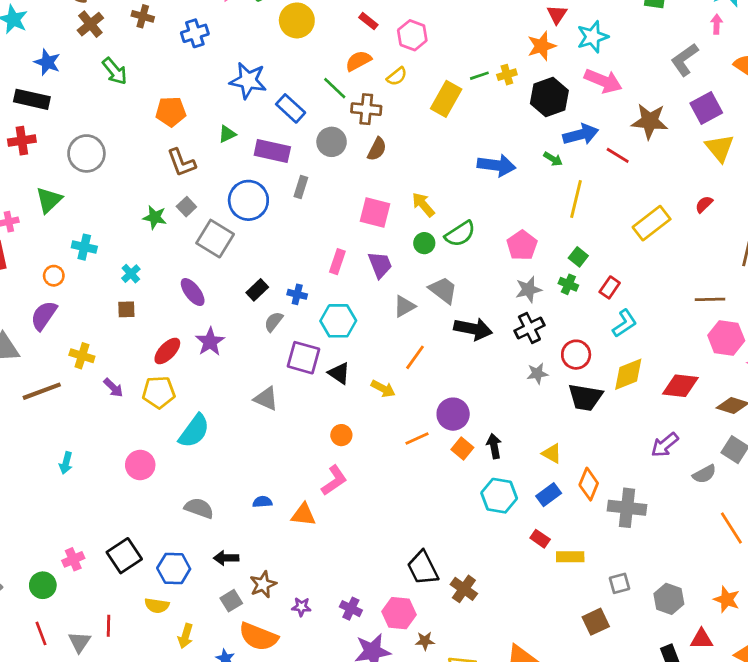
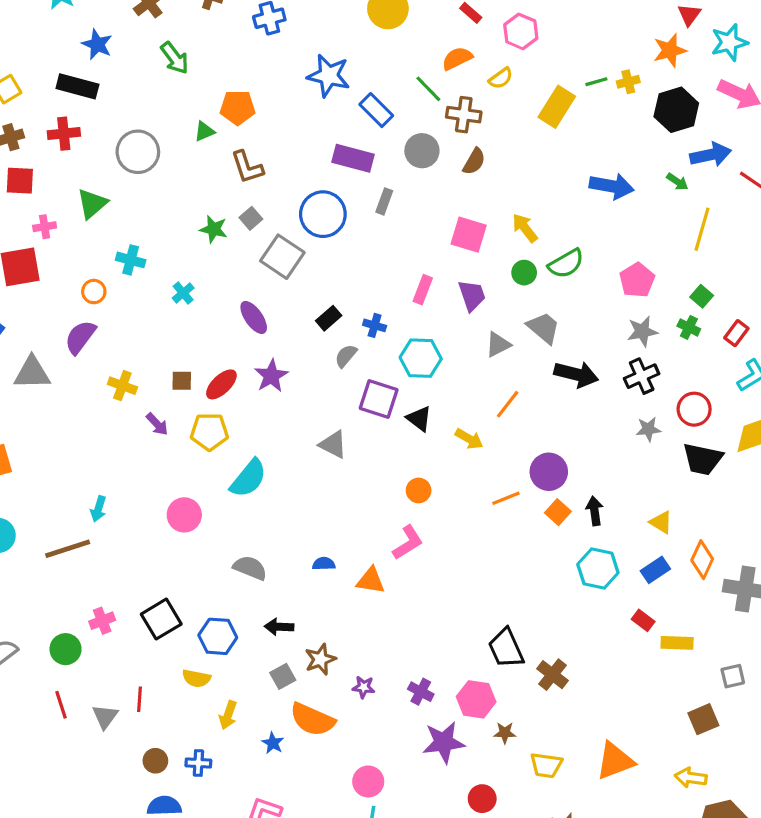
green triangle: (227, 134) -> (204, 131), moved
brown square: (126, 309) -> (182, 381), moved
brown line: (42, 391) -> (68, 549), moved

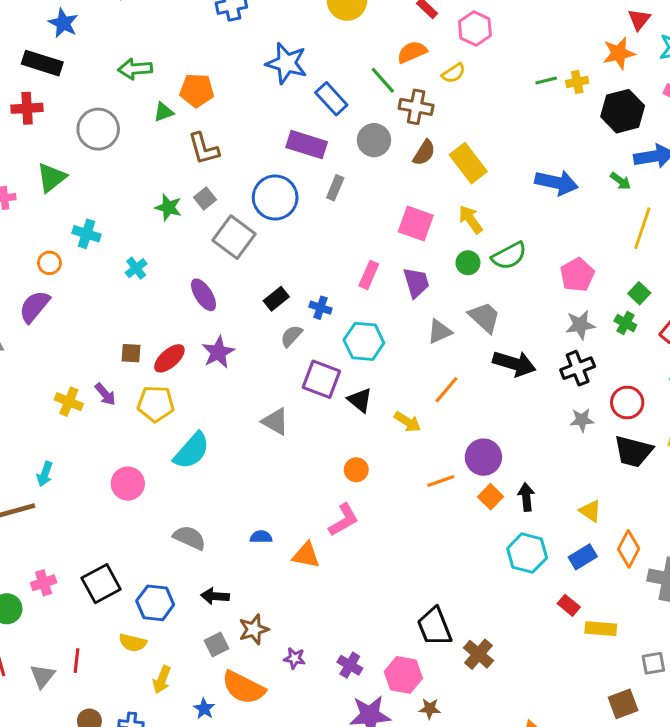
green arrow: (175, 58) -> (135, 69), moved, turned 120
yellow rectangle: (557, 107) -> (468, 163), moved, turned -72
yellow cross: (122, 386) -> (69, 402), moved

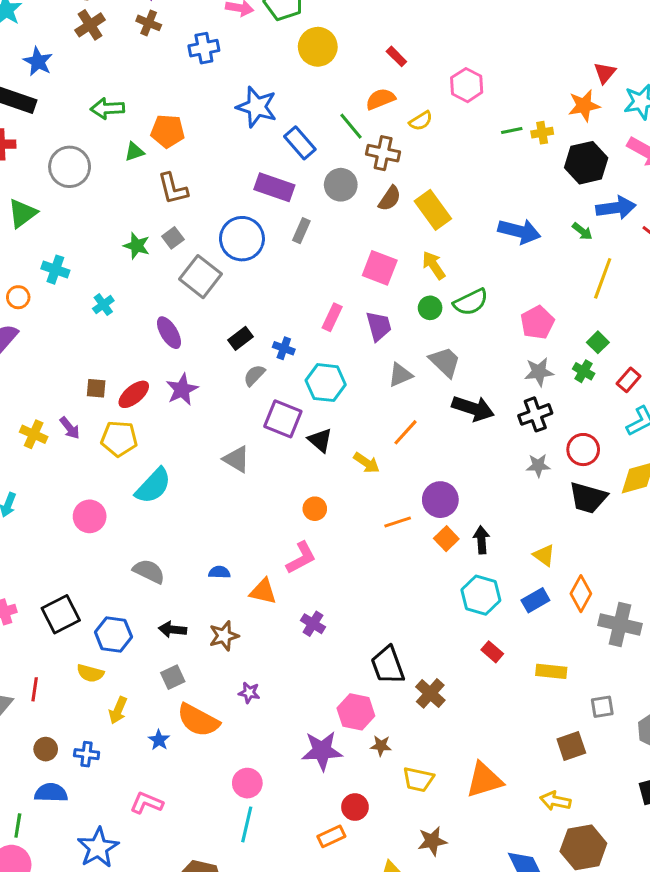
pink hexagon: (475, 29) -> (467, 85), moved
red rectangle: (569, 605) -> (492, 652), moved
brown star: (254, 629) -> (224, 636), moved
purple cross: (350, 665) -> (313, 624), moved

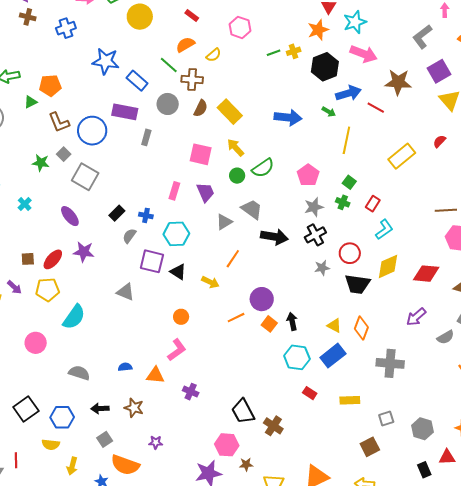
blue circle: (242, 239) -> (92, 131), moved
purple star: (182, 390) -> (84, 252), turned -30
orange diamond: (581, 594) -> (361, 328), moved
blue rectangle: (535, 600) -> (333, 356), size x1.4
brown star: (224, 636) -> (134, 408), turned -30

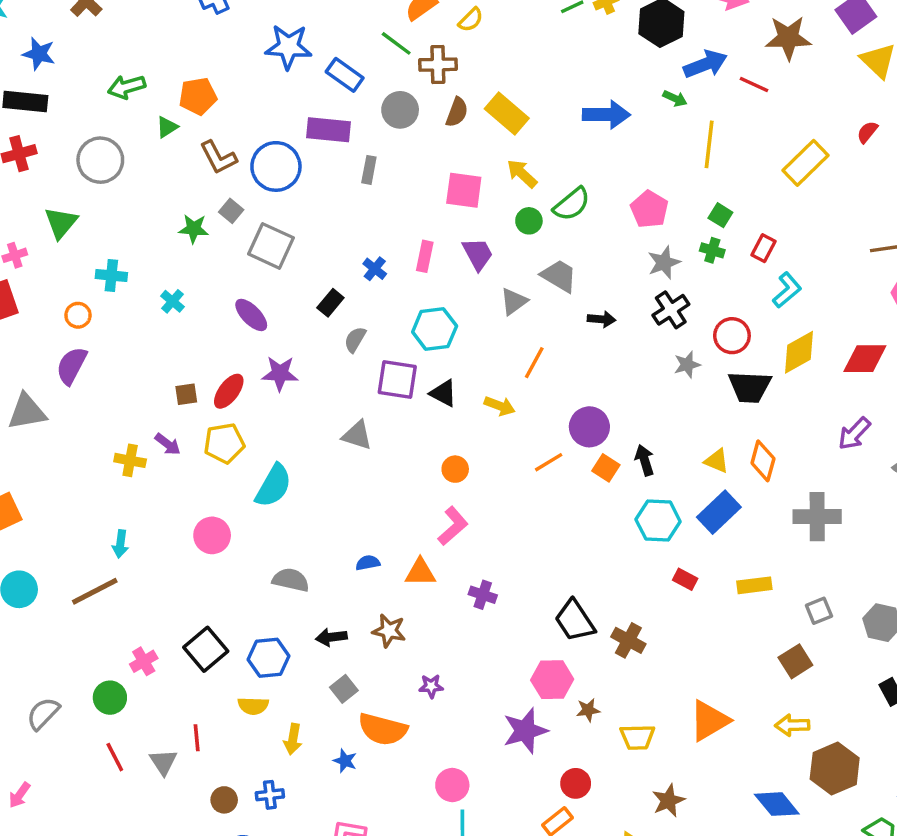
blue cross: (146, 215) -> (375, 269), moved, turned 32
black arrow: (274, 237) -> (602, 319), size x0.6

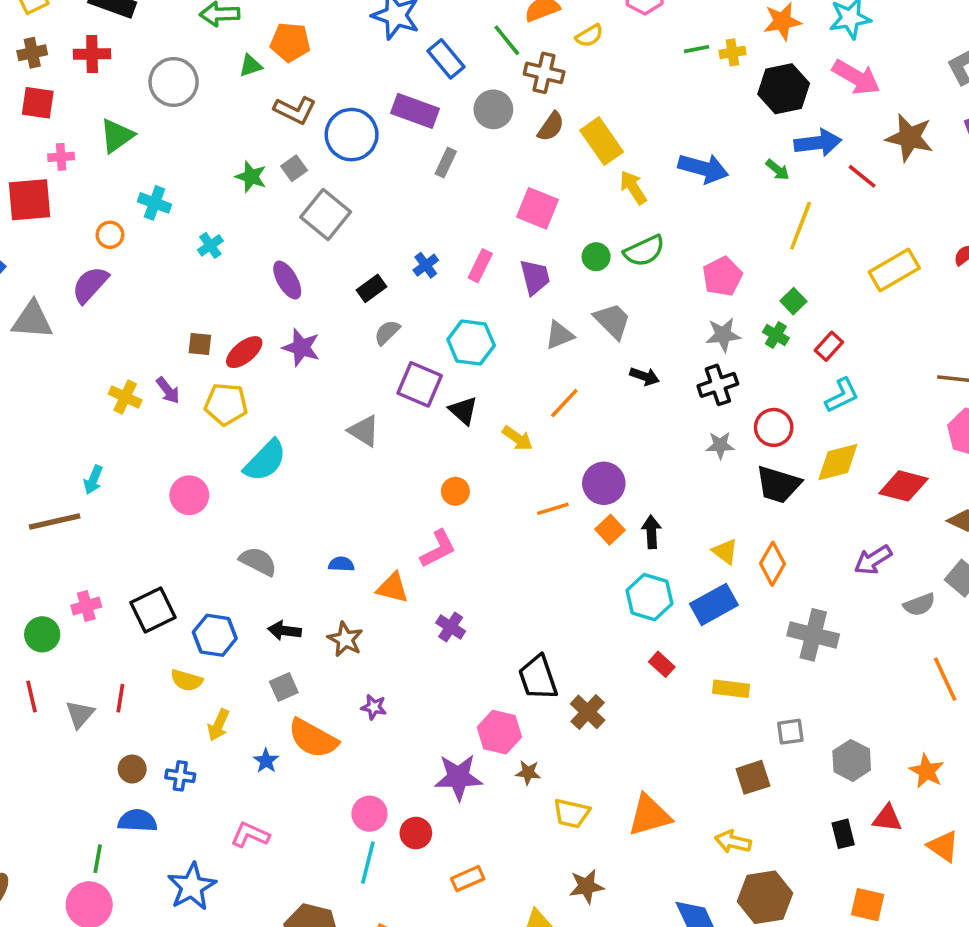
brown L-shape: (218, 157) -> (295, 110), turned -51
yellow arrow: (522, 174) -> (633, 187), moved
red circle: (576, 783) -> (416, 833), moved

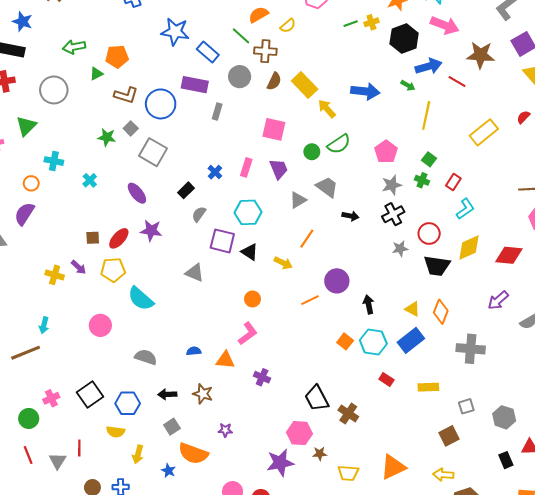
cyan semicircle: (265, 461) -> (141, 299), turned 96
orange square: (610, 530) -> (345, 341), moved

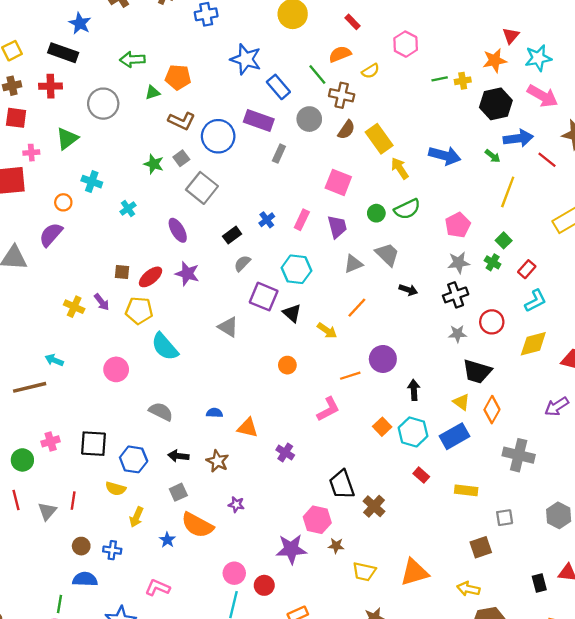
black trapezoid: (437, 266) -> (477, 371), moved
cyan arrow: (44, 325) -> (54, 360), turned 91
pink L-shape: (248, 334) -> (328, 409), moved
black square: (90, 395) -> (94, 444), turned 30
gray hexagon: (504, 417) -> (559, 515), moved

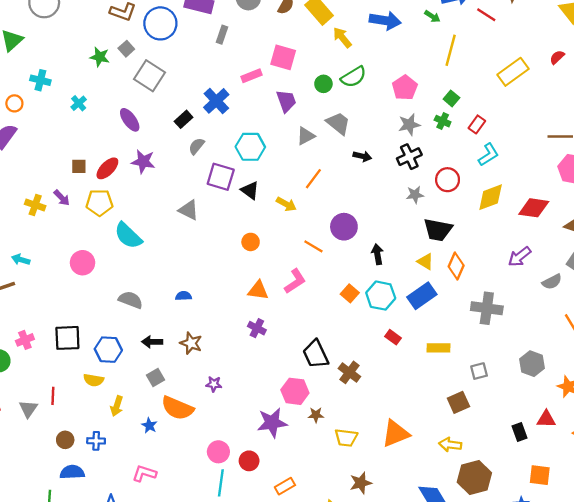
blue cross: (267, 220) -> (216, 101), size x1.6
pink rectangle: (302, 220) -> (252, 76), moved, turned 48
orange line: (350, 376) -> (313, 246), turned 54
orange triangle: (248, 428) -> (258, 290), moved

